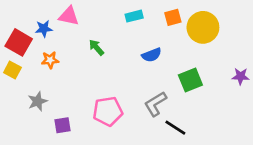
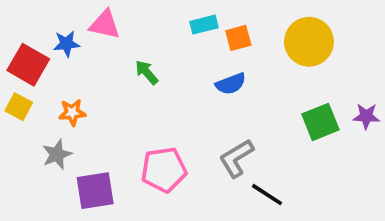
orange square: (173, 17) -> (238, 38), moved
orange star: (50, 60) -> (72, 112), moved
green square: (190, 80) -> (320, 122), moved
purple square: (63, 125) -> (95, 191), size x1.5

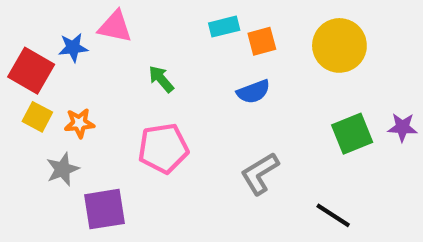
yellow square: (19, 107) -> (37, 117), moved
pink pentagon: (164, 170) -> (163, 148), moved
black line: (267, 195) -> (333, 215), moved

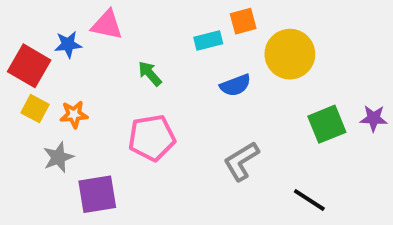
cyan rectangle: (224, 27) -> (208, 41), moved
orange square: (262, 41) -> (243, 21), moved
yellow circle: (339, 45) -> (290, 54), moved

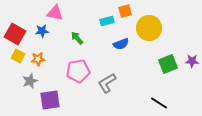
blue star: (68, 44) -> (42, 31), moved
gray L-shape: (241, 161) -> (107, 83), moved

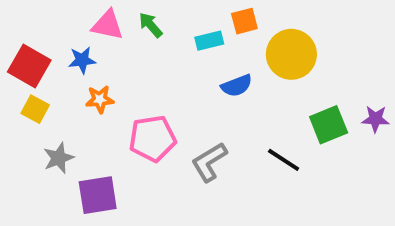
green arrow: (77, 38) -> (151, 25), moved
orange star: (38, 59) -> (100, 99), moved
black line: (159, 103) -> (284, 160), moved

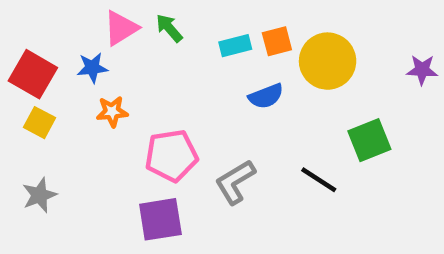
orange square: (244, 21) -> (277, 41), moved
pink triangle: (108, 25) -> (121, 28), turned -44
purple star: (376, 119) -> (422, 70), moved
gray star: (59, 158) -> (40, 195), moved
purple square: (98, 195) -> (160, 219), moved

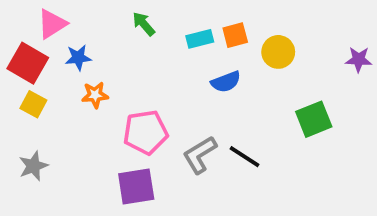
pink triangle: (121, 28) -> (52, 24), moved
yellow circle: (328, 61) -> (278, 52), size x0.7
black line: (319, 180) -> (245, 157), moved

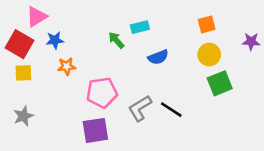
green arrow: (144, 24) -> (116, 40), moved
orange square: (235, 35) -> (207, 24), moved
yellow circle: (278, 52) -> (209, 55), moved
yellow square: (33, 104) -> (23, 73), turned -30

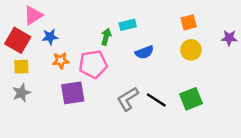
green arrow: (116, 40) -> (106, 37), turned 56
green square: (220, 83) -> (191, 99), moved
pink pentagon: (102, 93) -> (93, 64), moved
gray star: (23, 116) -> (21, 93), moved
purple square: (95, 130) -> (73, 93), moved

